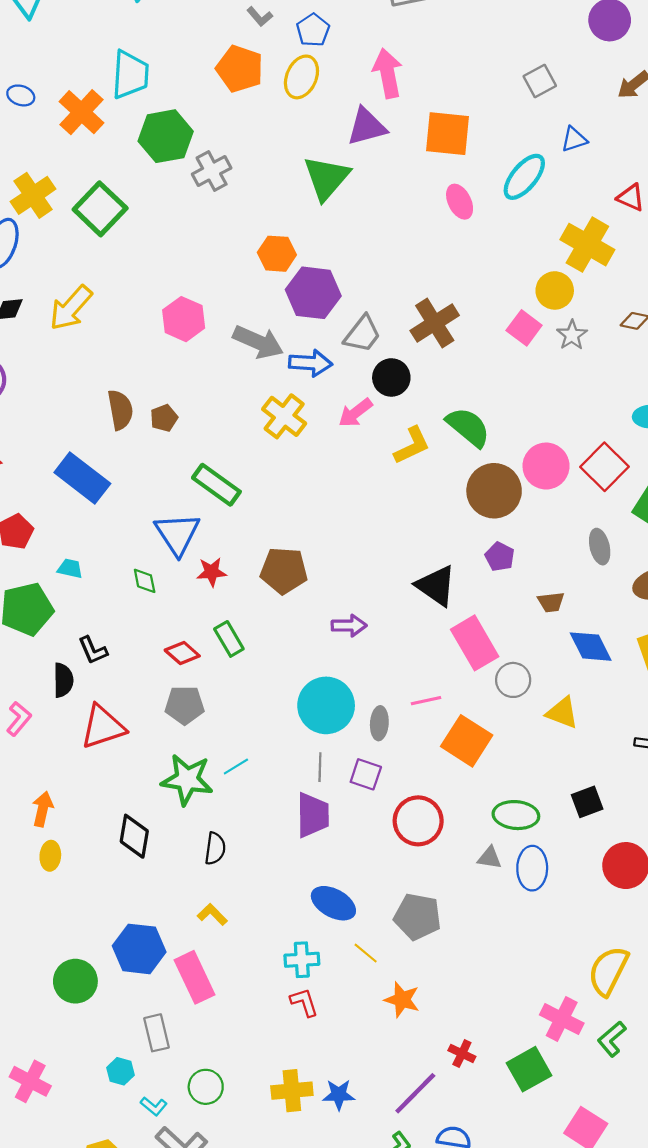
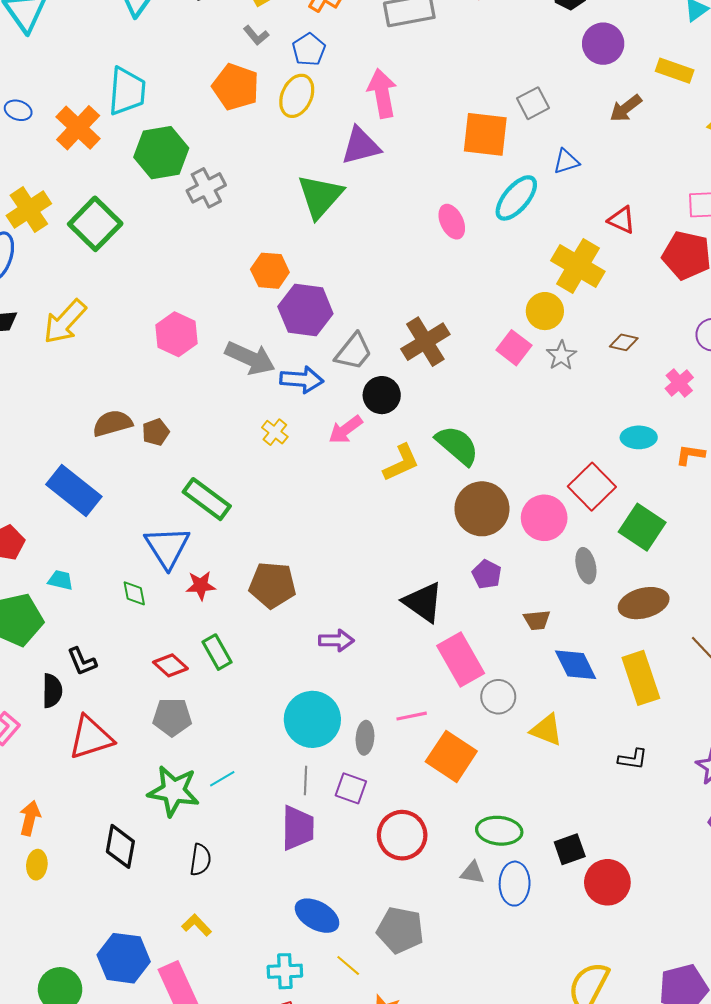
orange square: (447, 134) -> (485, 134), moved
brown semicircle: (120, 410) -> (112, 423), turned -96
yellow cross: (284, 416) -> (275, 432), size x0.6
pink circle: (546, 466) -> (544, 518), moved
black square: (587, 802) -> (570, 849), moved

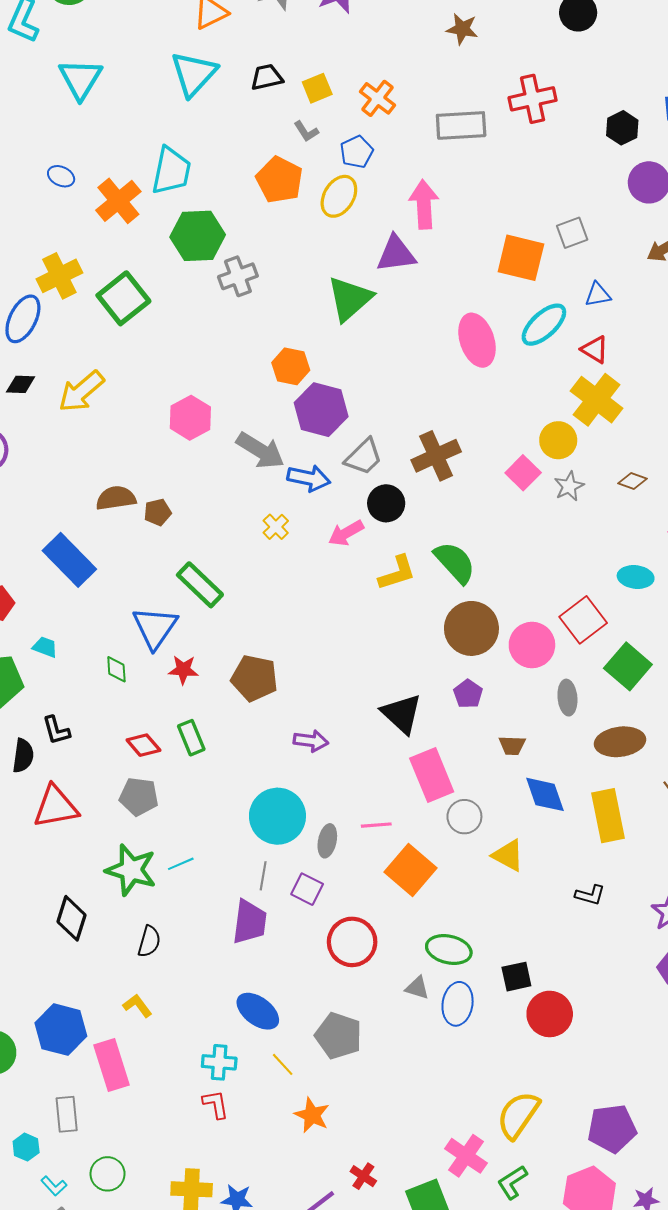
red triangle: (622, 220) -> (595, 349), moved
pink ellipse: (452, 222) -> (477, 340), size x1.5

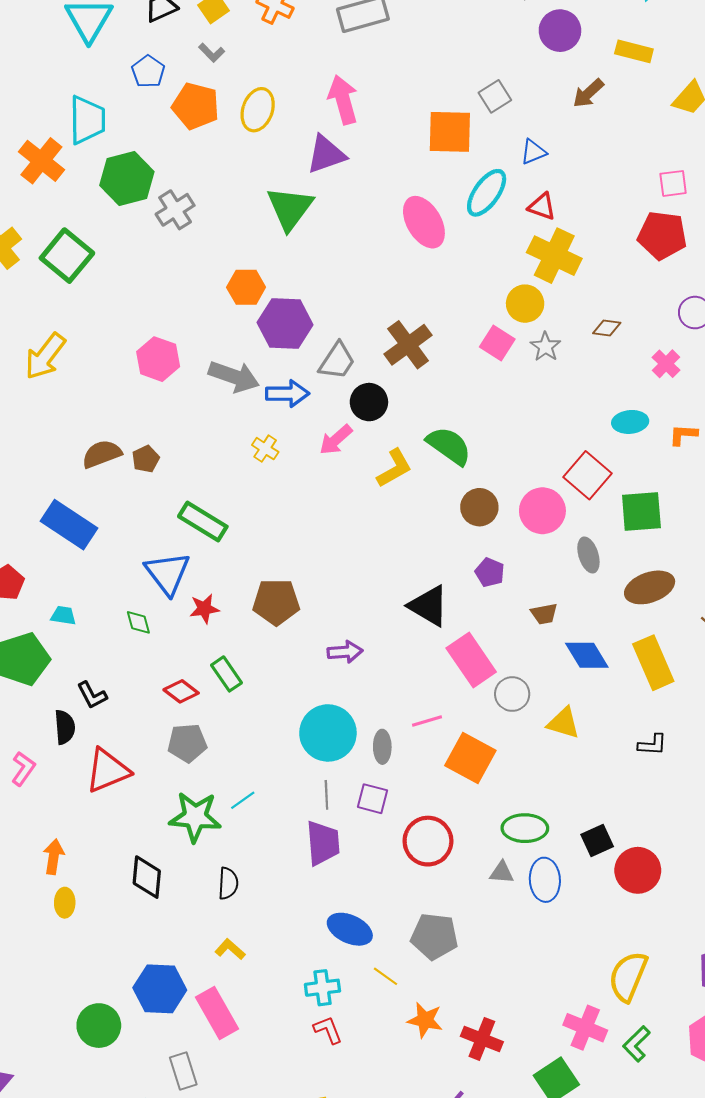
blue pentagon: (357, 152) -> (148, 71), moved
brown circle: (471, 628) -> (479, 507), size x0.7
green square: (628, 666) -> (641, 511), turned -33
red cross: (363, 1176) -> (482, 1039), moved, size x1.5

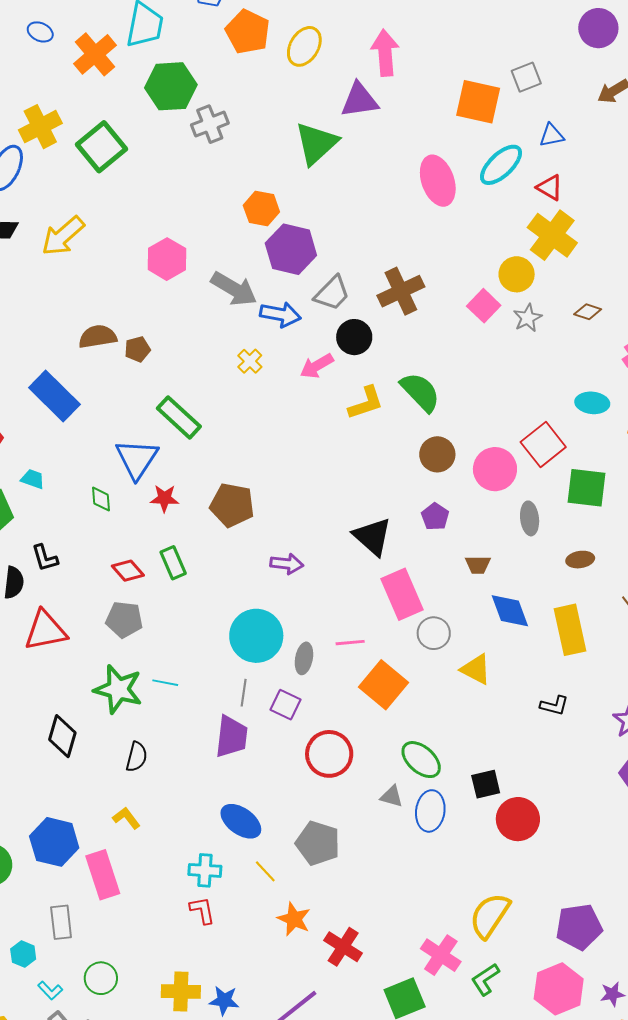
brown ellipse: (650, 587) -> (580, 560), size x0.6
cyan line: (243, 800) -> (165, 683), turned 35
green ellipse: (525, 828) -> (421, 760), turned 30

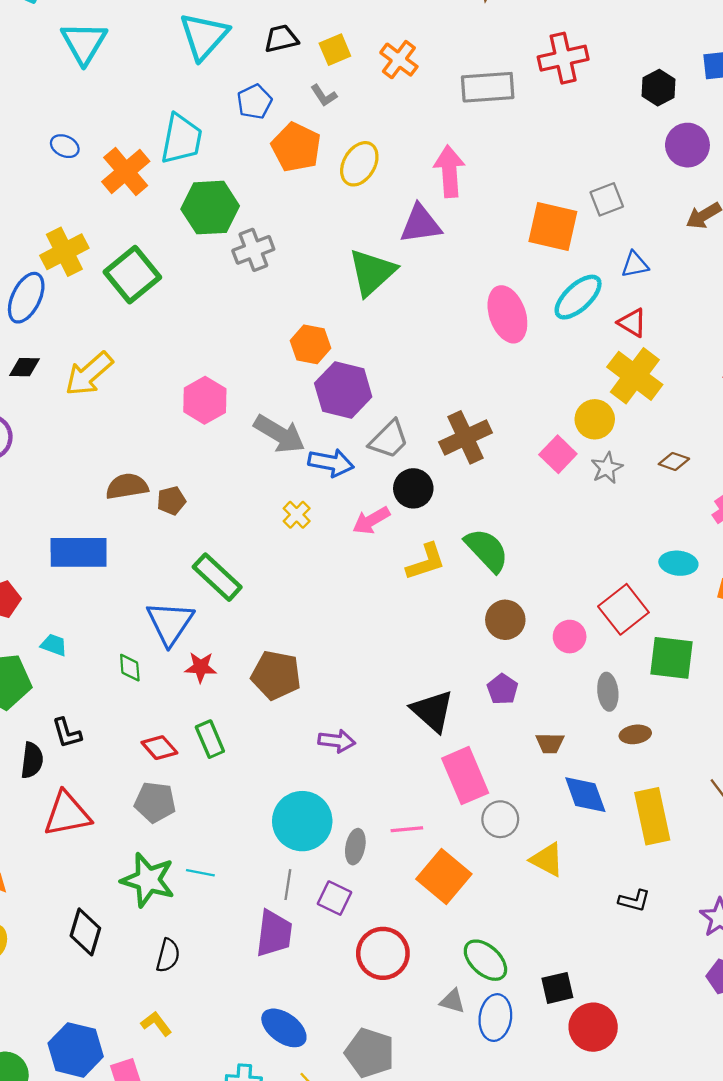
blue rectangle: (54, 396) -> (79, 552), turned -45
pink circle: (495, 469) -> (570, 637), size x0.7
brown ellipse: (580, 560) -> (635, 734), moved

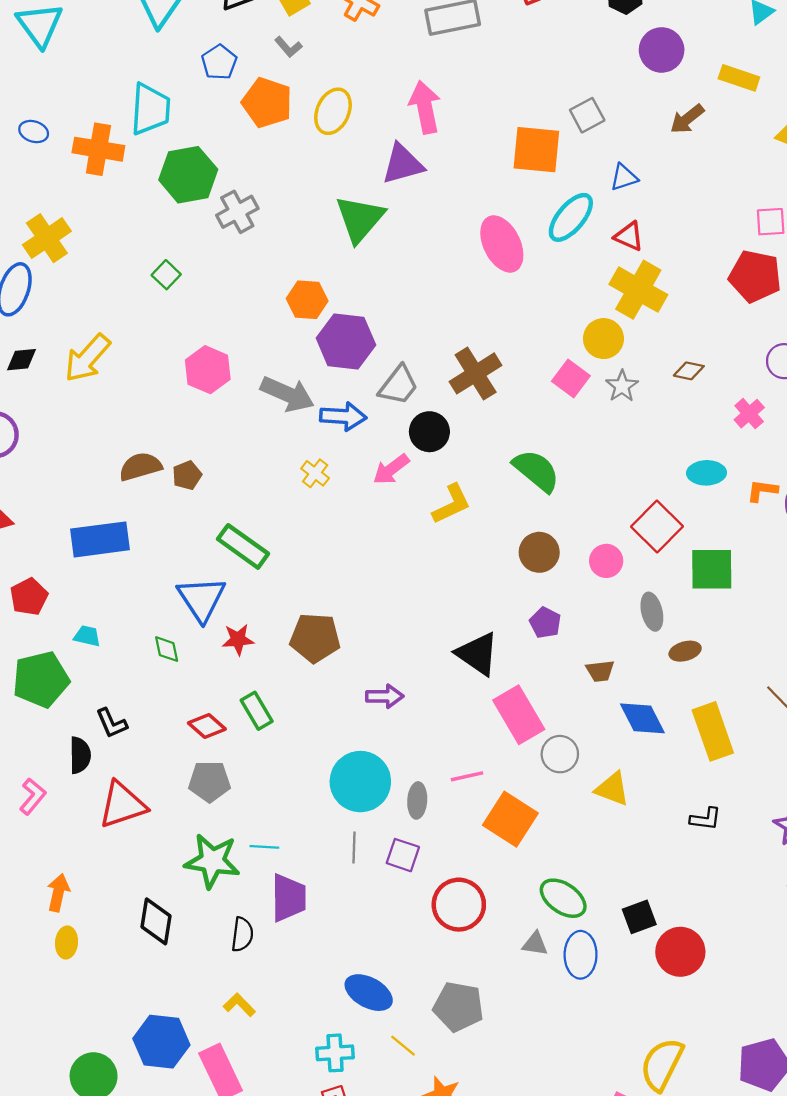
orange cross: (126, 172) -> (98, 149), turned -33
green square: (132, 275) -> (166, 275), moved, size x0.5
green semicircle: (487, 550) -> (536, 471), moved
purple trapezoid: (274, 933) -> (289, 898), moved

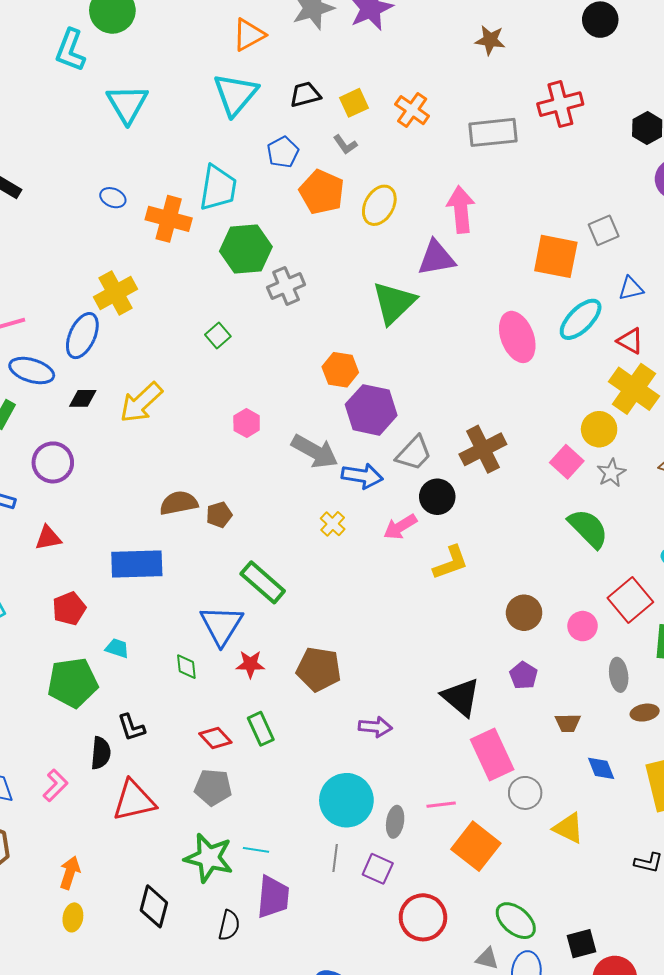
pink hexagon: (208, 370) -> (247, 423), size x0.7
green semicircle: (536, 471) -> (588, 528), moved
blue diamond: (642, 718) -> (601, 768), size x0.7

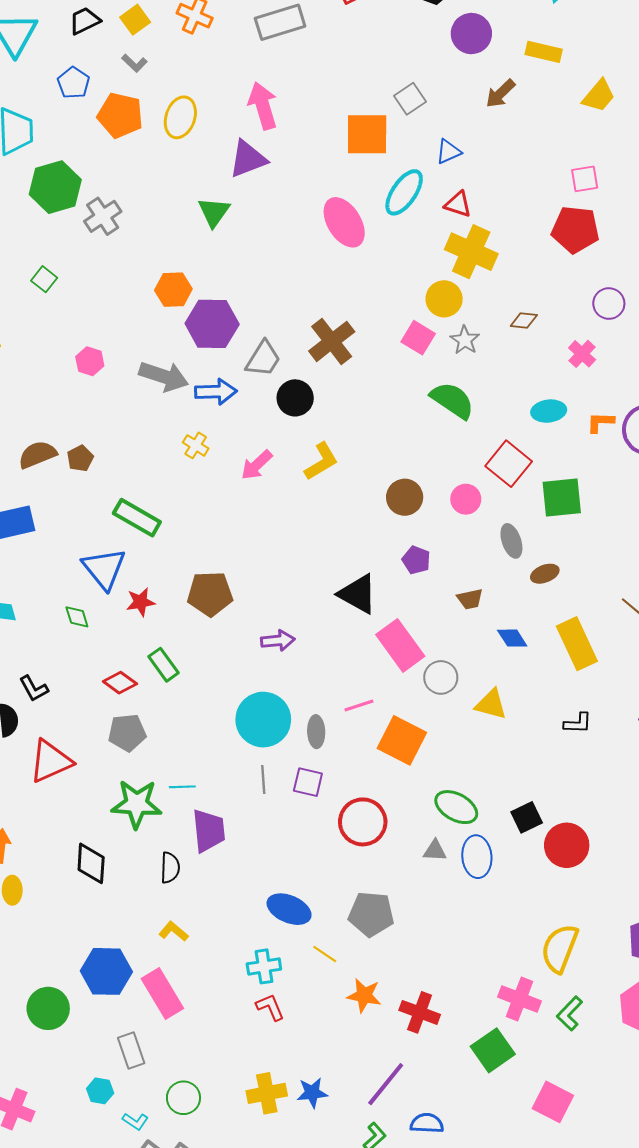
green triangle: (394, 303) -> (214, 212), size x0.7
pink arrow: (400, 527) -> (257, 465), moved

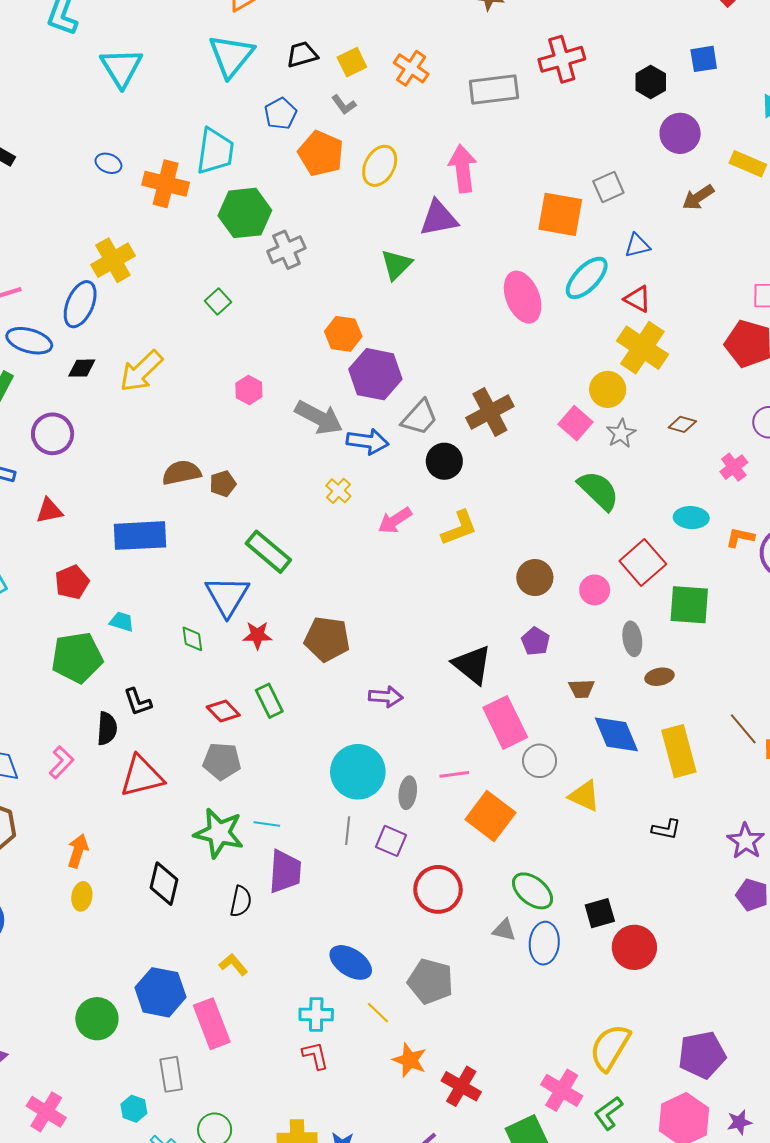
blue diamond: (512, 638) -> (616, 734), size x1.6

